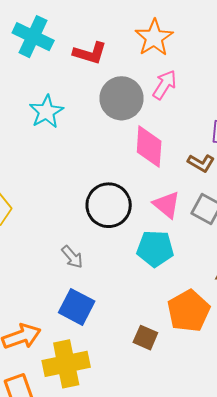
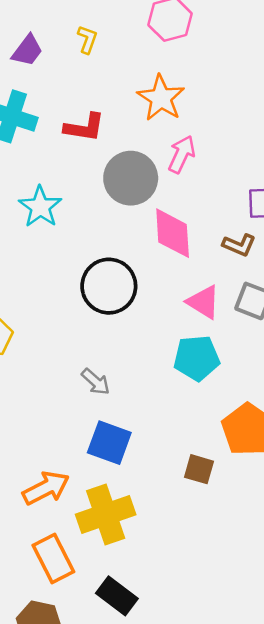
black circle: (109, 205) -> (109, 286), moved

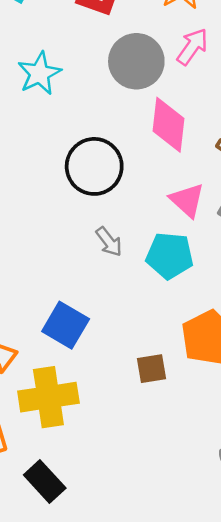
gray arrow: (96, 382) -> (109, 242), moved
brown square: (199, 469) -> (151, 369), turned -36

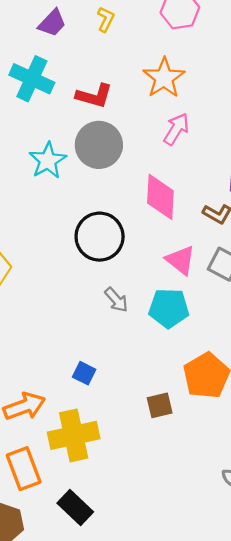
gray circle: (136, 61) -> (99, 145), moved
blue square: (66, 325) -> (84, 373), size x0.6

